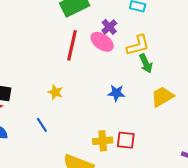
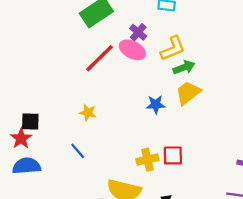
red line: (72, 45) -> (100, 58), turned 40
green arrow: (146, 63) -> (184, 67), turned -78
yellow trapezoid: (162, 97) -> (188, 93), moved

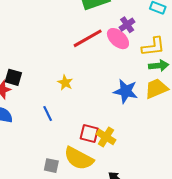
blue star: (156, 105) -> (126, 91), size x1.4
red square: (173, 155) -> (89, 134), moved
yellow cross: (147, 160) -> (106, 137), turned 30

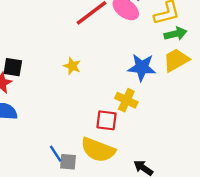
blue line: (48, 114) -> (56, 154), moved
yellow cross: (106, 137) -> (126, 100), moved

